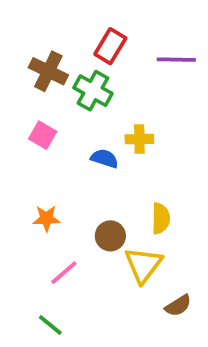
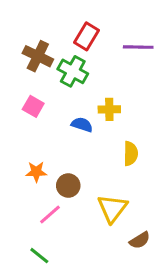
yellow semicircle: (161, 218) -> (131, 154), moved
brown circle: (110, 236) -> (68, 186), moved

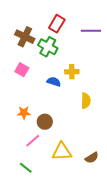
yellow triangle: (112, 208) -> (62, 152), moved, turned 50

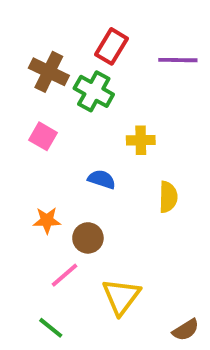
blue semicircle: (54, 82) -> (102, 179), moved
yellow triangle: (62, 152) -> (121, 297), turned -50
brown semicircle: (92, 158) -> (186, 330), moved

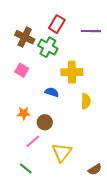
yellow cross: (141, 140) -> (72, 72), size x1.5

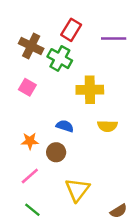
blue semicircle: (52, 92) -> (65, 126), moved
yellow semicircle: (86, 101) -> (107, 126), turned 91
pink line: (33, 141) -> (30, 176), moved

